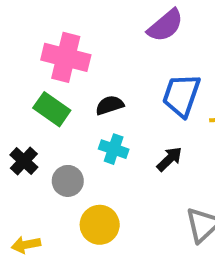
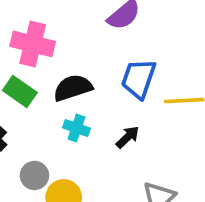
black semicircle: (110, 105) -> (73, 88), size x1.5
gray circle: (68, 181) -> (34, 175), moved

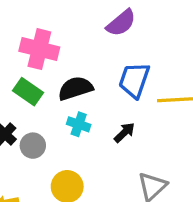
gray circle: (34, 175) -> (33, 146), moved

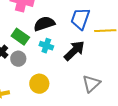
green rectangle: (28, 92) -> (20, 37), moved
black arrow: (124, 132) -> (74, 51), size x1.6

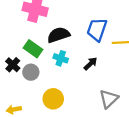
black arrow: (74, 51) -> (91, 64), size x0.6

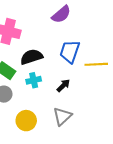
cyan cross: (61, 58) -> (34, 80), turned -32
gray triangle: (109, 99) -> (62, 116), moved

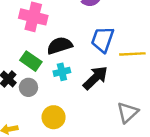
black arrow: (63, 86) -> (95, 78), size x1.6
gray triangle: (62, 116) -> (128, 112), moved

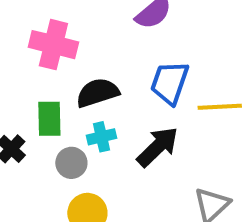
green rectangle: (31, 61) -> (49, 119), turned 54
gray circle: (28, 87) -> (71, 163), moved

